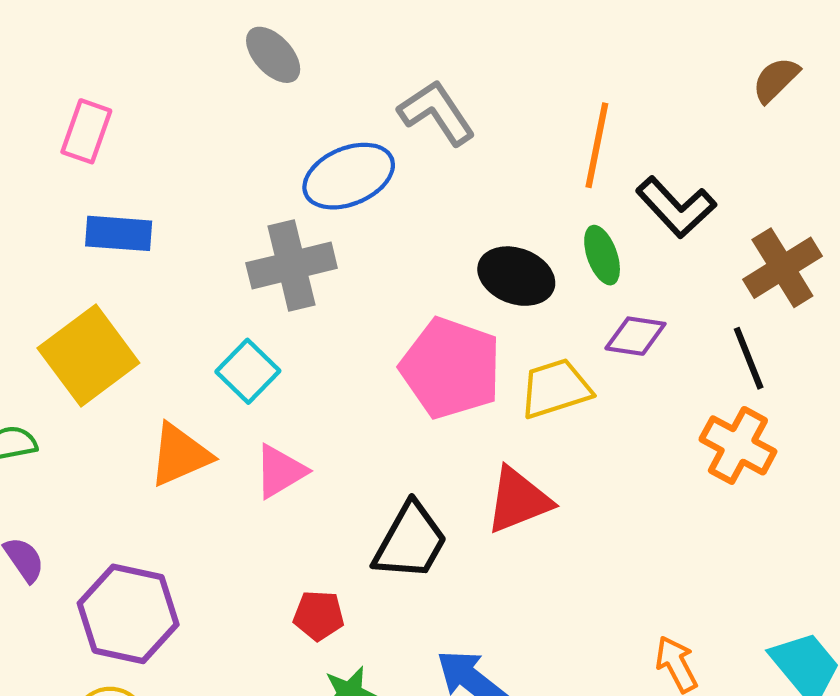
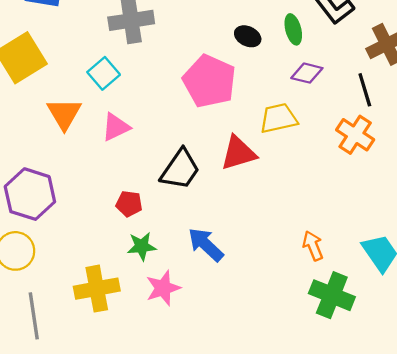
black ellipse: (516, 276) -> (248, 36), size x0.7
yellow trapezoid: (555, 388) -> (278, 118), moved
orange triangle: (180, 455) -> (64, 114), turned -42

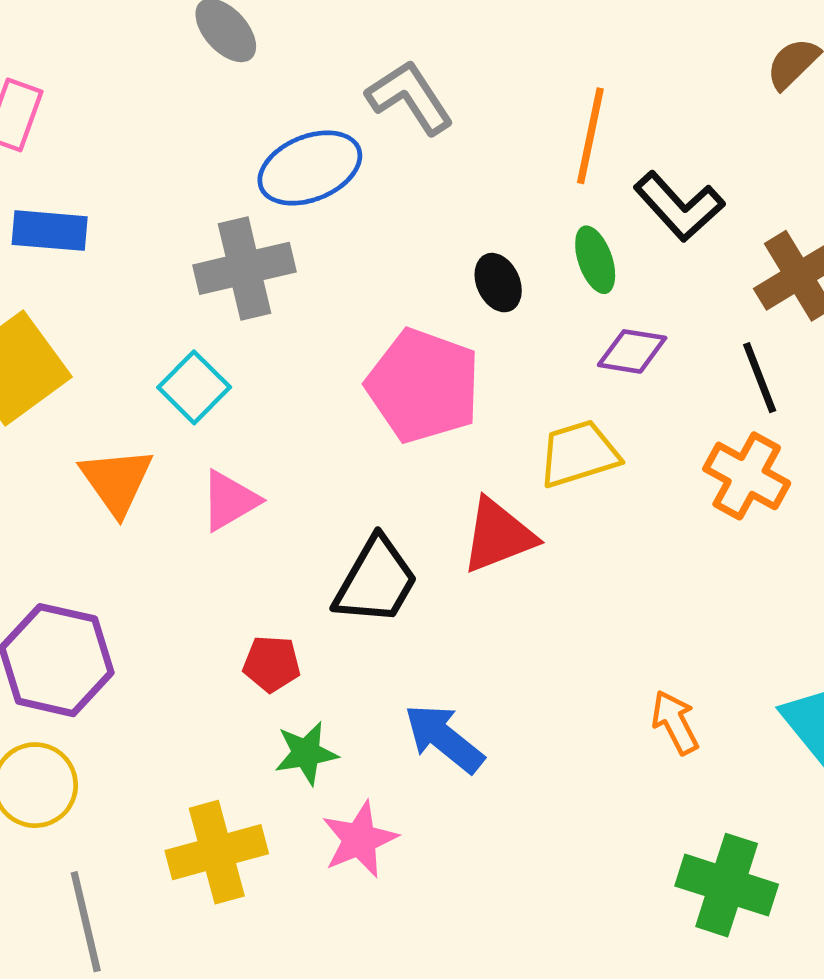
black ellipse: (248, 36) -> (498, 283), turned 45
green cross: (332, 295) -> (727, 885), moved

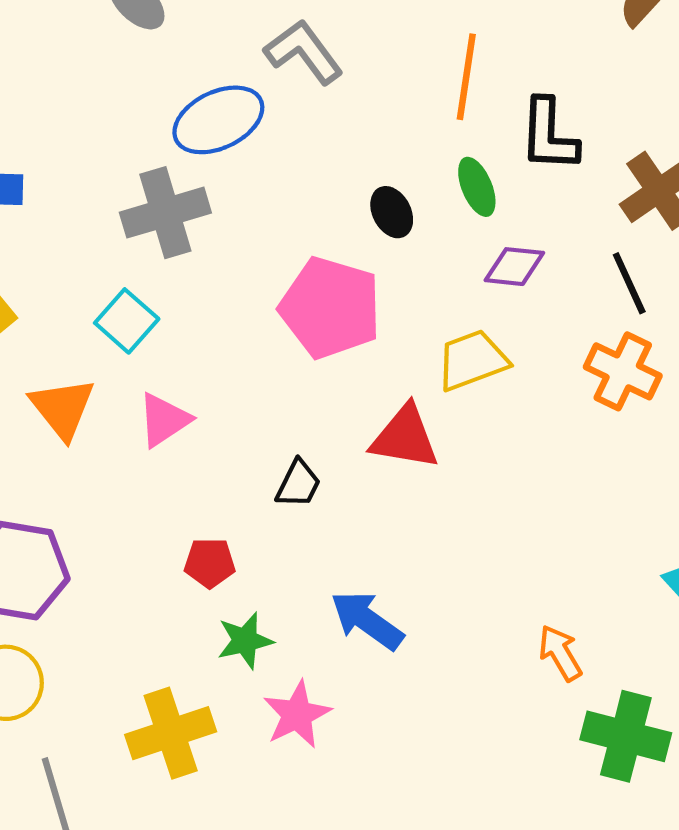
black L-shape: (679, 206) -> (549, 135), turned 48
red triangle: (498, 536) -> (405, 437), turned 34
black trapezoid: (376, 581) -> (298, 484), size x0.6
orange arrow: (675, 722) -> (560, 653), moved

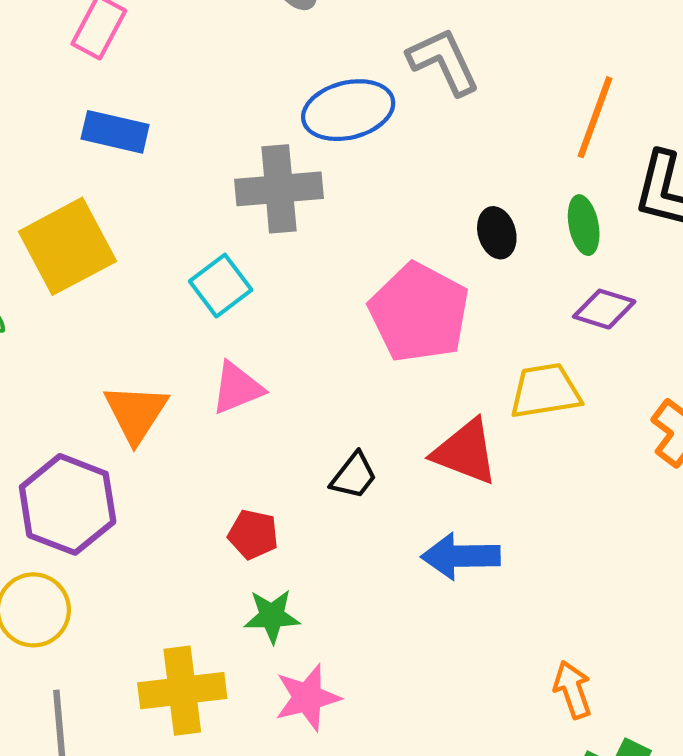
orange triangle: (62, 408) -> (136, 413), moved
blue arrow: (367, 620) -> (461, 556), moved, turned -48

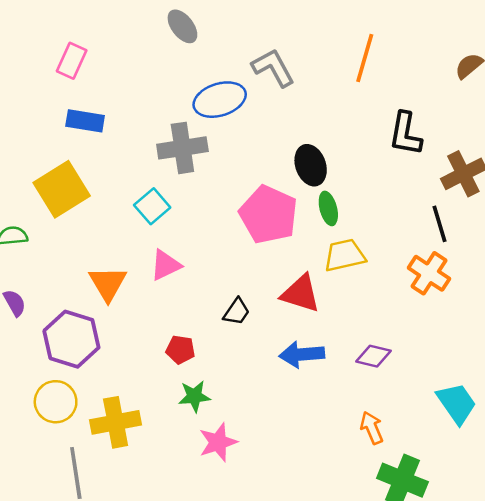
orange line: (595, 117) -> (365, 58), moved
green ellipse: (584, 225) -> (328, 208), moved
black ellipse: (497, 233) -> (311, 165), size x1.4
purple diamond: (604, 309) -> (373, 356), moved
yellow cross: (182, 691) -> (116, 422), moved

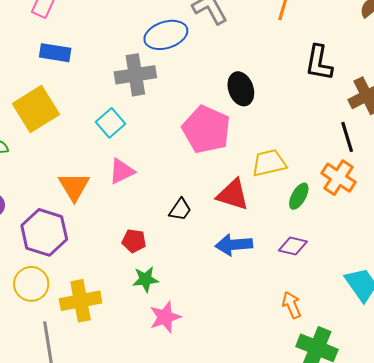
green ellipse: (328, 208) -> (299, 196), moved, turned 44

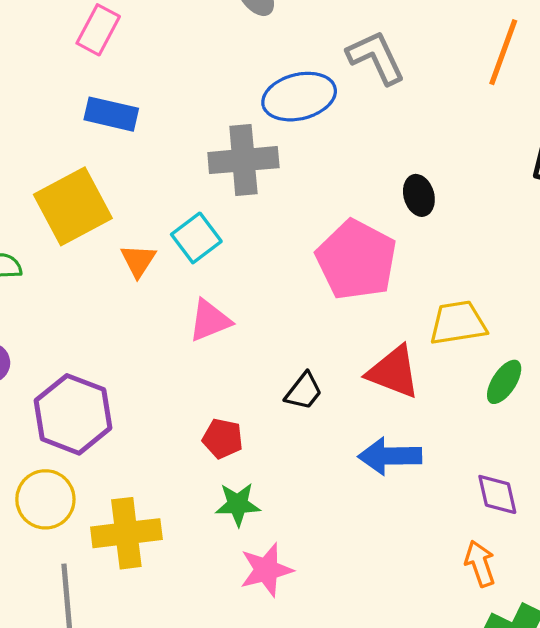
black ellipse: (241, 89) -> (419, 195), size x0.7
orange triangle: (74, 186) -> (138, 261), moved, size x0.7
purple diamond: (293, 246) -> (497, 494), moved, turned 60

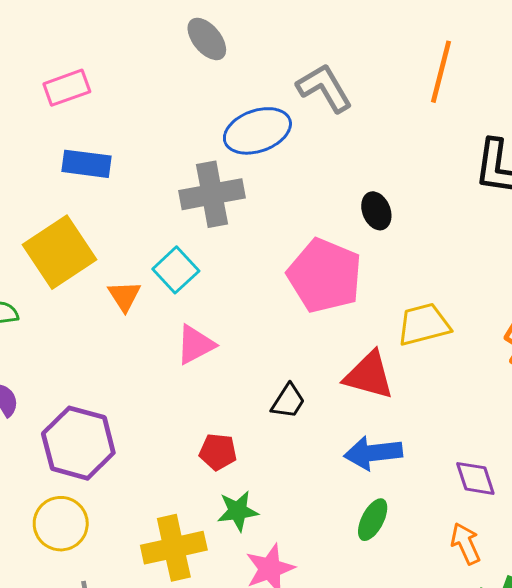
pink rectangle: (98, 30) -> (67, 88), turned 48
green ellipse: (504, 382) -> (373, 520), moved
yellow cross: (126, 533) -> (174, 548), moved

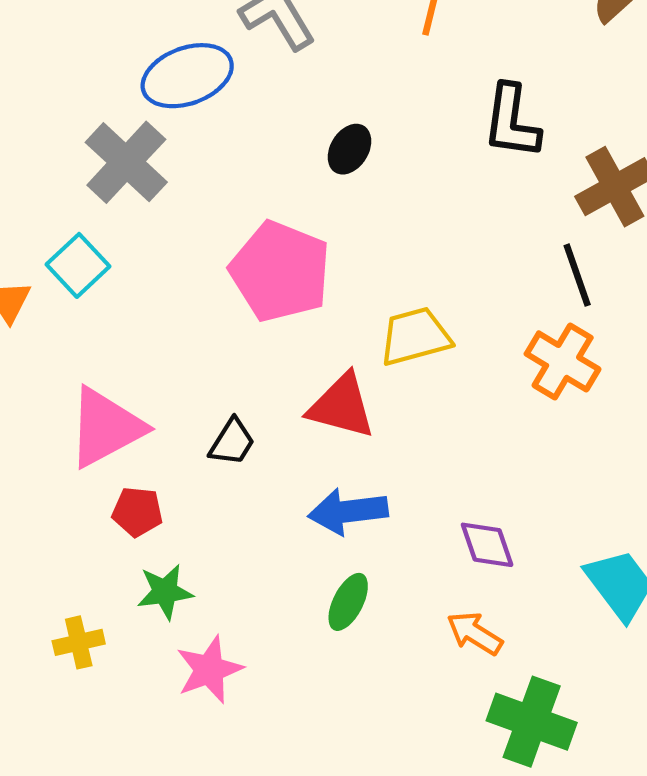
gray cross: (212, 194) -> (126, 162), turned -36
black ellipse: (376, 211) -> (349, 149), moved, turned 54
pink triangle: (195, 345) -> (106, 428), moved, size x1.5
orange arrow: (466, 544) -> (475, 633), turned -33
yellow cross: (174, 548) -> (79, 642), size x0.6

